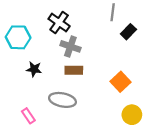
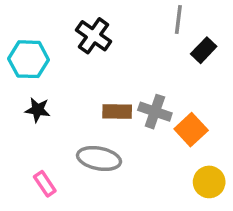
gray cross: (70, 46) -> (155, 112), moved
black star: (34, 69) -> (38, 110), moved

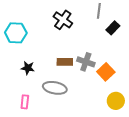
black cross: (94, 36) -> (63, 20), moved
black star: (38, 110) -> (28, 68), moved
pink rectangle: (45, 184) -> (25, 102), turned 40

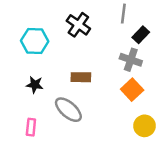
cyan hexagon: (16, 33) -> (35, 41), moved
gray cross: (86, 62) -> (131, 60), moved
gray ellipse: (55, 88) -> (68, 110), turned 30

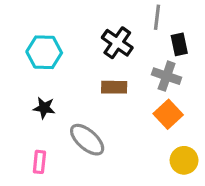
black cross: (78, 25) -> (117, 43), moved
black rectangle: (141, 35) -> (179, 44), turned -56
brown rectangle: (81, 77) -> (114, 87), moved

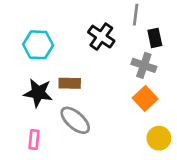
brown rectangle: (114, 87) -> (70, 83), moved
black star: (44, 108) -> (38, 93), size x1.5

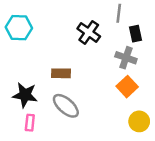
cyan hexagon: (38, 45) -> (19, 28), moved
black star: (38, 93) -> (25, 95), moved

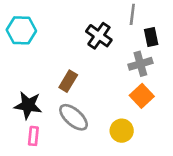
gray cross: (126, 58) -> (140, 64), turned -35
brown rectangle: (61, 73) -> (68, 81), turned -60
yellow circle: (139, 121) -> (122, 131), moved

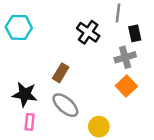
yellow circle: (122, 131) -> (99, 127), moved

